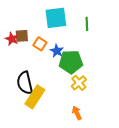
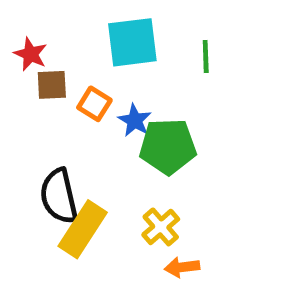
red star: (12, 39) -> (31, 54), moved
yellow cross: (79, 83) -> (161, 227), moved
orange arrow: (77, 113) -> (182, 267), turned -72

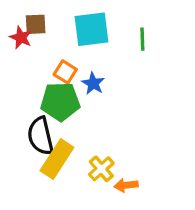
brown square: (52, 85) -> (36, 24), moved
green pentagon: (168, 146) -> (60, 102), moved
yellow cross: (161, 227) -> (101, 169), moved

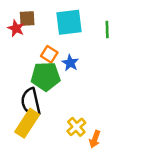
yellow rectangle: (57, 159) -> (27, 123), moved
orange arrow: (126, 185) -> (95, 139), turned -63

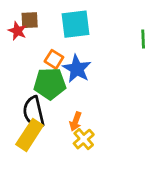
green line: (107, 30) -> (143, 39), moved
blue star: (70, 63) -> (77, 69), size x1.5
orange arrow: (95, 139) -> (76, 121), moved

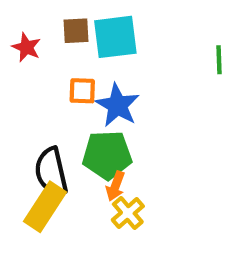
brown square: (30, 20) -> (76, 31), moved
orange square: (54, 59) -> (82, 91), turned -30
green pentagon: (50, 84) -> (107, 155), moved

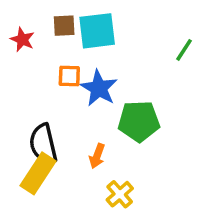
green line: (219, 60) -> (184, 50), turned 35
green pentagon: (107, 155) -> (139, 121), moved
yellow cross: (128, 213) -> (120, 194), moved

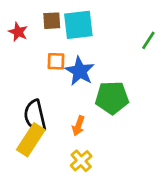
yellow cross: (120, 194) -> (81, 161), moved

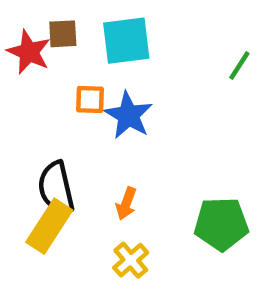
brown square: (52, 21) -> (63, 34), moved
red star: (18, 32) -> (29, 52), size x1.4
green pentagon: (112, 98) -> (221, 224), moved

